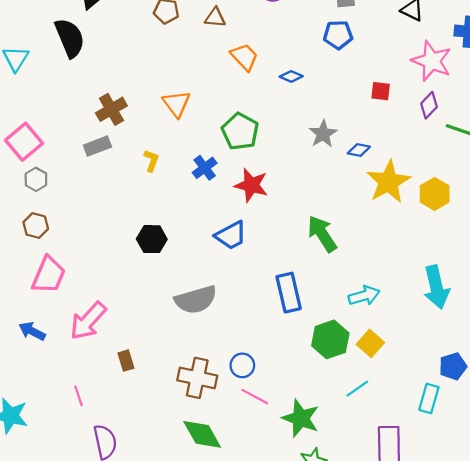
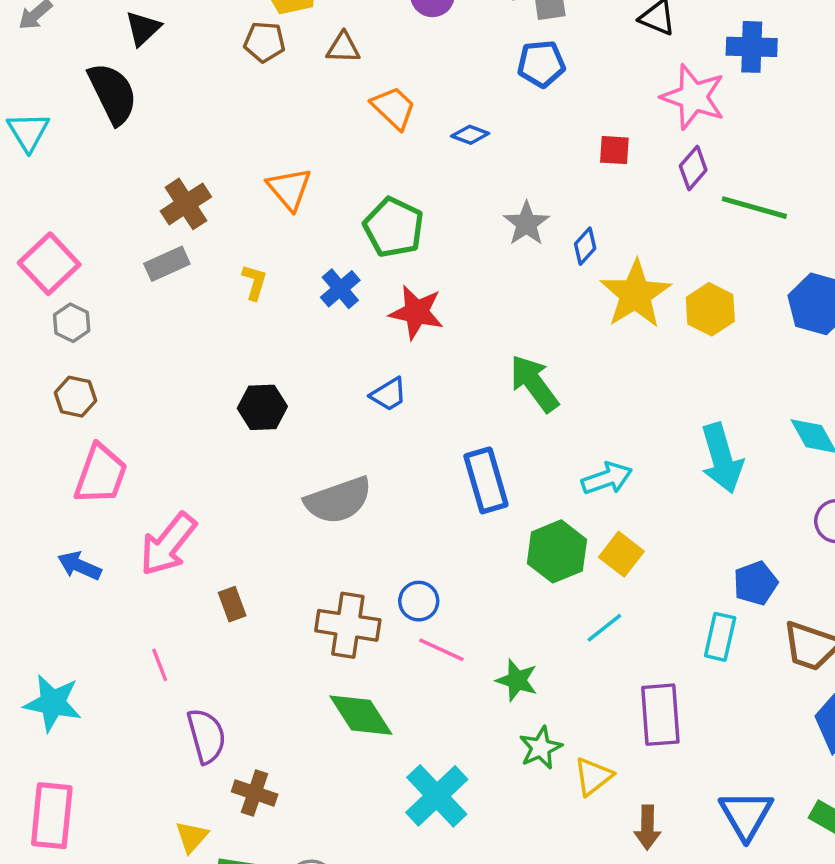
blue diamond: (359, 150) -> (585, 246), turned -55
blue trapezoid: (231, 235) -> (389, 394), size x0.7
green star: (301, 418) -> (517, 680), size x0.7

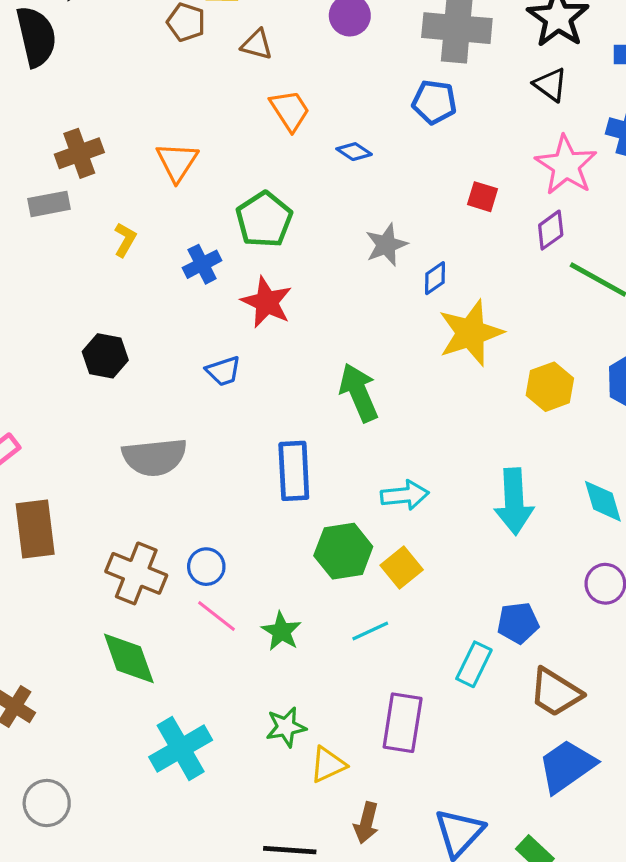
yellow hexagon: (710, 309) -> (550, 387), moved
brown rectangle: (232, 604) -> (35, 529), size x1.8
green star: (517, 680) -> (281, 631), moved

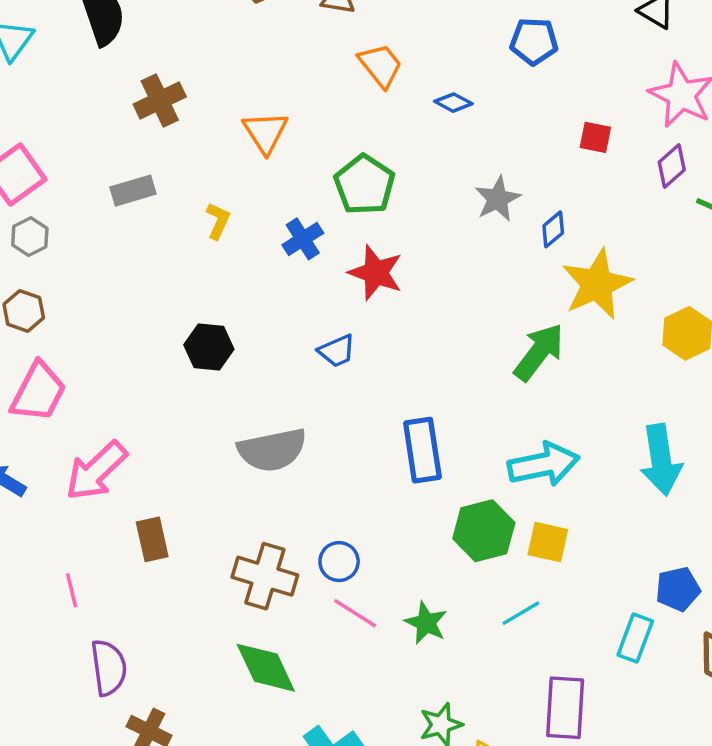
brown cross: (79, 153) -> (160, 100), moved
green arrow: (359, 393) -> (539, 352), moved, turned 66
cyan arrow: (405, 495) -> (544, 464), size x1.4
brown rectangle: (35, 529) -> (152, 539), size x0.7
yellow square: (402, 568) -> (548, 542), turned -33

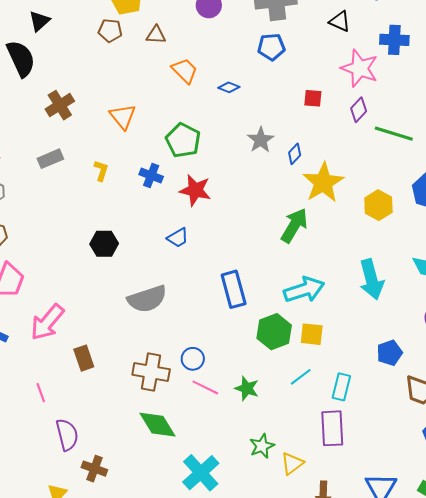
blue cross: (303, 239) -> (151, 176), turned -30
cyan rectangle: (635, 638) -> (341, 387), moved

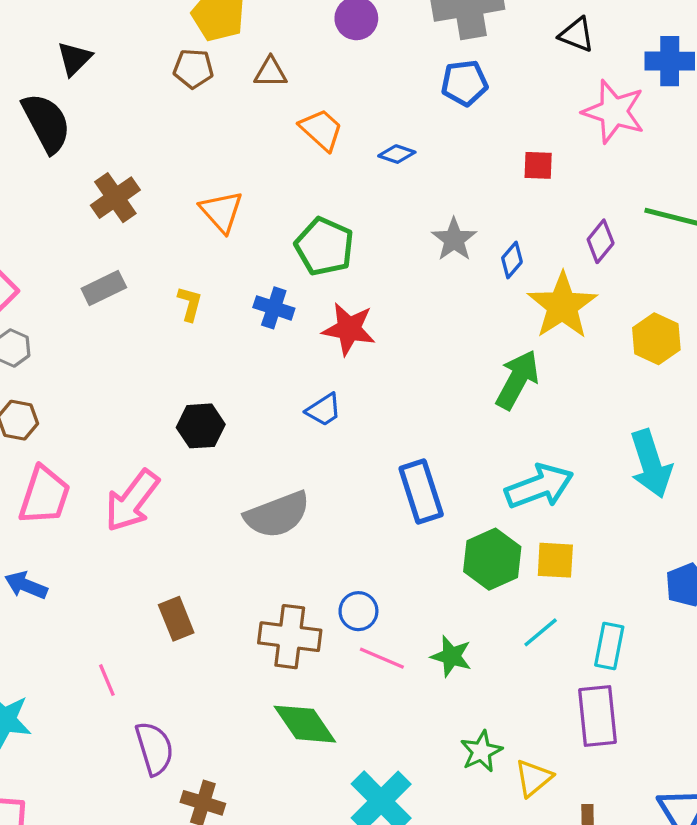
purple diamond: (359, 110) -> (601, 241), moved
pink arrow: (47, 322) -> (132, 501), moved

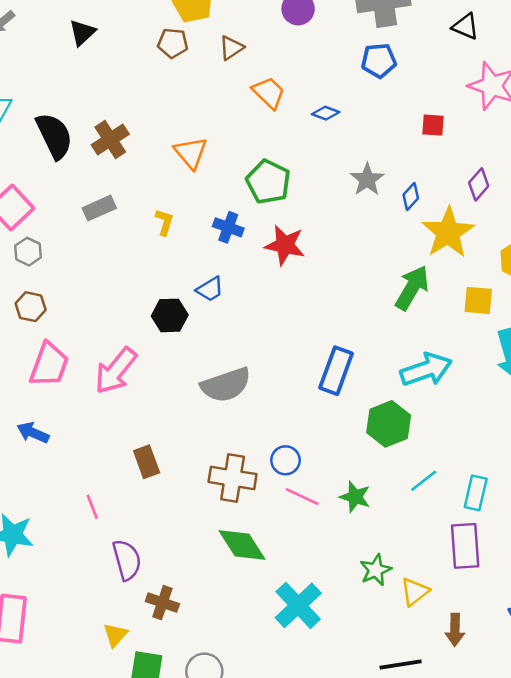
brown triangle: (270, 72) -> (231, 48), turned -36
black semicircle: (46, 123) -> (54, 136), moved
blue trapezoid: (324, 410) -> (210, 289), moved
blue rectangle: (421, 492) -> (336, 371), turned 36
yellow square: (555, 560) -> (478, 300), moved

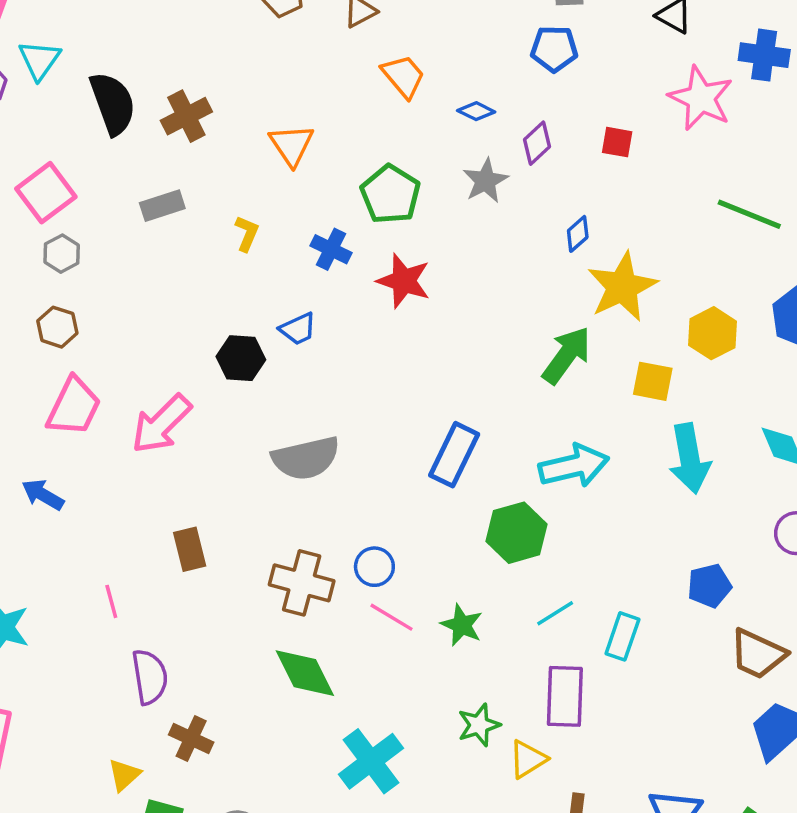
gray star: (367, 179) -> (485, 181), moved
purple diamond: (479, 184) -> (537, 143), moved
purple rectangle: (465, 546) -> (565, 696), moved

